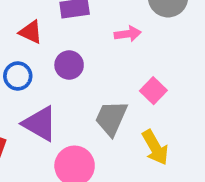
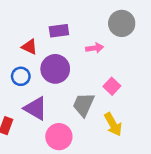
purple circle: (69, 65) -> (55, 69), size x1.5

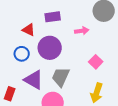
gray trapezoid: (84, 105) -> (61, 77), moved
yellow arrow: (113, 124) -> (97, 93), turned 48

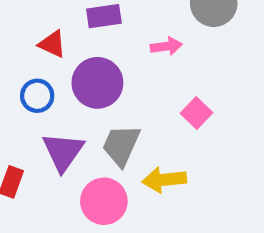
purple triangle: (34, 80) -> (63, 152), turned 35
yellow arrow: (97, 93) -> (164, 180), moved, turned 66

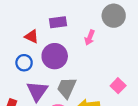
pink arrow: (166, 46) -> (90, 38), turned 120
pink square: (196, 113) -> (118, 86), moved

